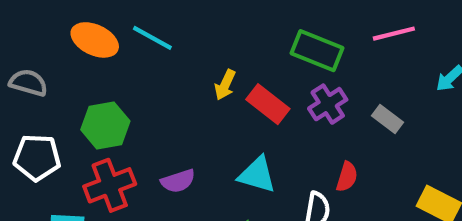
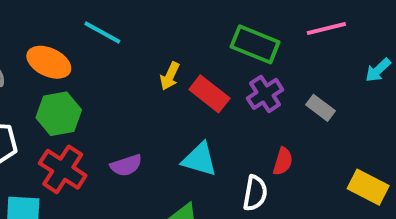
orange ellipse: (95, 40) -> (49, 62), moved
red cross: (110, 185) -> (63, 169), turned -36

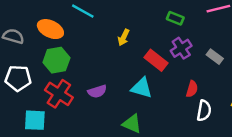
green rectangle: (255, 44) -> (175, 18), size x0.6
red rectangle: (209, 94) -> (156, 60), moved
white semicircle: (255, 193) -> (204, 111), moved

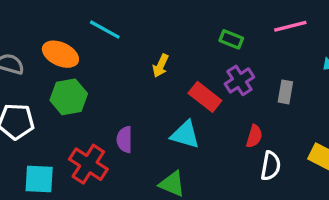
gray rectangle: (215, 57) -> (285, 92), turned 63
purple semicircle: (97, 91) -> (124, 140), turned 108
red cross: (59, 94) -> (88, 164), moved

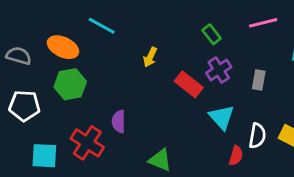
green rectangle: (231, 39) -> (212, 34), turned 30
cyan triangle: (185, 135) -> (222, 117), moved, turned 32
red semicircle: (254, 136) -> (236, 156), moved
white semicircle: (271, 166) -> (257, 136), moved

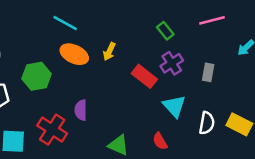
orange ellipse: (63, 47) -> (74, 54), moved
red semicircle: (236, 156) -> (160, 141), moved, turned 132

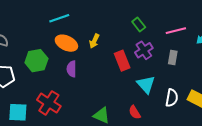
pink line: (212, 20) -> (176, 31), moved
cyan line: (65, 23) -> (59, 18), turned -48
red rectangle: (144, 76) -> (122, 61), turned 30
purple semicircle: (81, 110) -> (72, 69), moved

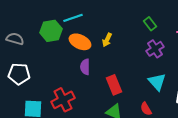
green hexagon: (36, 61) -> (51, 31), moved
red rectangle: (122, 61) -> (114, 85), moved
red cross: (49, 103) -> (63, 100), turned 30

